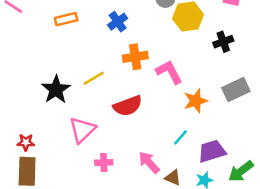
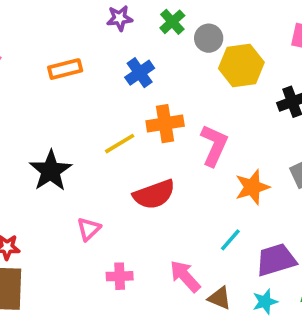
pink L-shape: (169, 72) -> (214, 145), turned 52
yellow line: (94, 78) -> (120, 144), moved
pink triangle: (82, 130) -> (89, 229), size x0.6

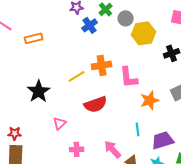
orange rectangle: (65, 69) -> (34, 38), moved
blue cross: (140, 73) -> (90, 25), moved
pink L-shape: (214, 145) -> (129, 77), turned 150
cyan line: (230, 240) -> (138, 129), turned -48

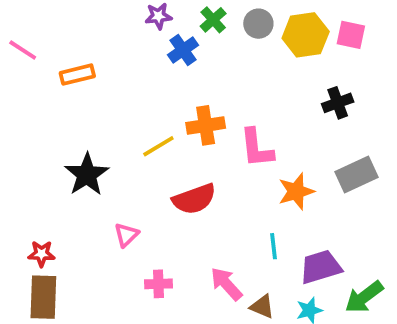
gray circle: (126, 18) -> (258, 24), moved
yellow hexagon: (144, 33) -> (306, 35), moved

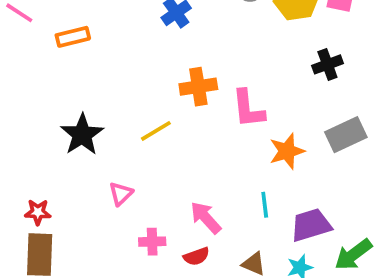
yellow line: (158, 146) -> (156, 131), moved
red semicircle: (194, 199) -> (196, 256), moved, size x0.6
pink arrow: (226, 284) -> (206, 218), moved

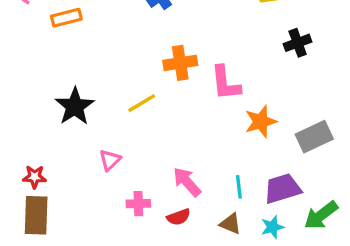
gray rectangle: (346, 135) -> (314, 137), moved
cyan line: (265, 205) -> (239, 187), moved

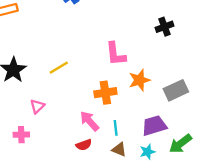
orange cross: (180, 63) -> (105, 93), moved
cyan line: (239, 187) -> (116, 128), moved
pink cross: (138, 204) -> (21, 135), moved

